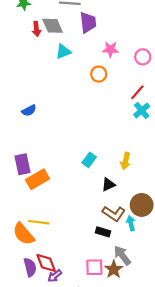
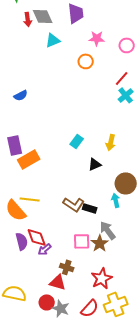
brown L-shape: (114, 214) -> (74, 204), moved

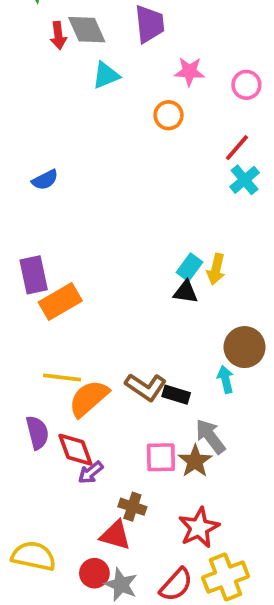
cyan rectangle: (77, 141) -> (189, 267), moved
black triangle: (95, 164) -> (186, 292), moved, turned 32
orange semicircle: (16, 210) -> (89, 398), moved, turned 90
purple semicircle: (22, 241) -> (37, 433), moved

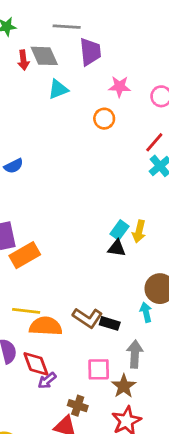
orange semicircle: (89, 398) -> (46, 326), turned 44
gray arrow: (210, 436) -> (135, 354), turned 40
brown star: (195, 461) -> (124, 386), moved

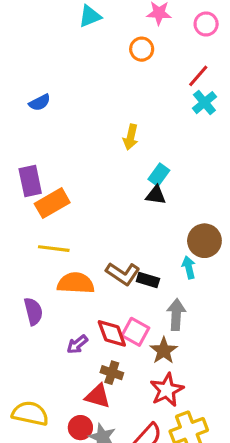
yellow arrow: (139, 231) -> (131, 137), moved
yellow line: (26, 311) -> (54, 249), moved
red diamond: (36, 364) -> (112, 333), moved
pink square: (99, 369) -> (135, 332), turned 30

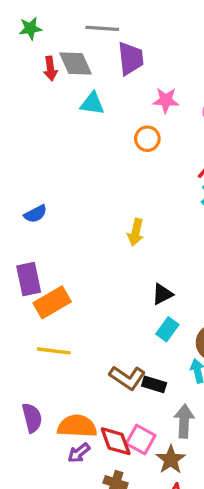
cyan triangle: (90, 16) -> (92, 104), turned 30
blue semicircle: (40, 103) -> (35, 214), moved
cyan rectangle: (159, 175) -> (167, 329), moved
black triangle: (156, 195) -> (162, 294), turned -35
orange semicircle: (76, 283) -> (77, 426), moved

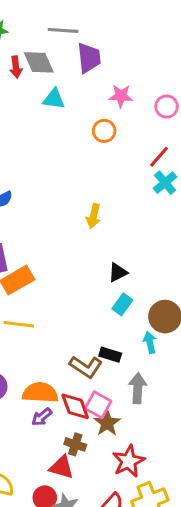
brown L-shape: (127, 378) -> (86, 367), moved
brown star: (171, 460) -> (107, 423), moved

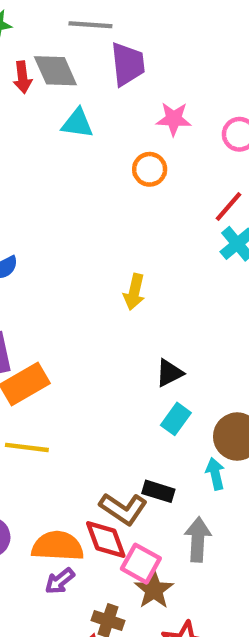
red diamond: (75, 406) -> (106, 539), moved

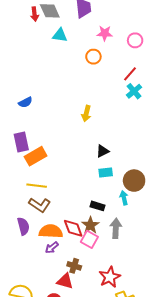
cyan rectangle: (176, 419) -> (106, 172), turned 48
brown L-shape: (123, 509) -> (40, 205), moved
brown star: (154, 590) -> (90, 225), moved

